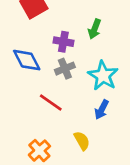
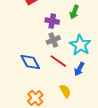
blue diamond: (27, 60) -> (30, 62), moved
red line: (51, 102) -> (58, 61), moved

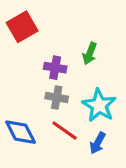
gray cross: (53, 40) -> (57, 97), turned 32

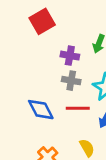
red line: (65, 131) -> (78, 108), turned -35

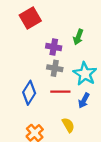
blue diamond: (41, 110) -> (29, 93), turned 60

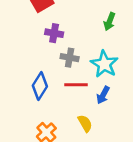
green arrow: (78, 37) -> (110, 22), moved
purple cross: (54, 47) -> (54, 33), moved

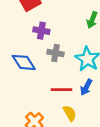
red line: (76, 85) -> (61, 90), moved
blue diamond: (40, 86) -> (24, 62), moved, turned -65

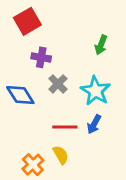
gray cross: (56, 53) -> (58, 84), turned 35
yellow semicircle: (70, 113) -> (61, 155), moved

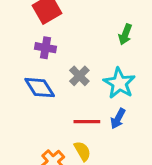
purple cross: (41, 57) -> (46, 48), moved

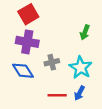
purple cross: (46, 48) -> (27, 42), size x1.5
gray cross: (79, 76) -> (52, 62), turned 32

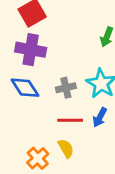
gray cross: (52, 62) -> (66, 88), moved

